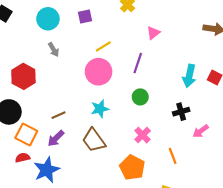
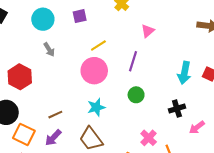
pink cross: (143, 135) -> (149, 138), moved

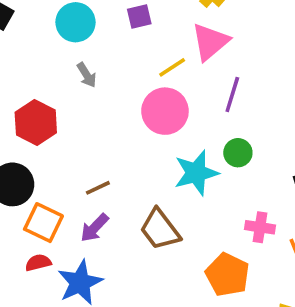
pink triangle: (148, 31) -> (210, 42), moved, size x1.6
cyan star: (96, 107) -> (196, 173), moved, size x1.4
pink cross: (149, 138) -> (260, 227), turned -35

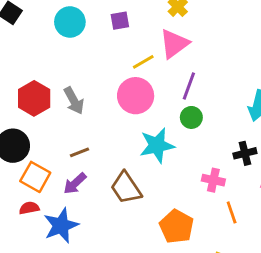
gray arrow: (87, 75) -> (74, 101), moved, size x1.4
green circle: (238, 153) -> (191, 117), moved
pink cross: (260, 227) -> (213, 180), moved

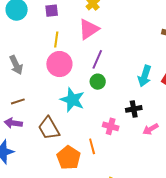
yellow line: (143, 62) -> (56, 39), moved, turned -56
cyan star: (157, 145) -> (72, 100), turned 30
purple arrow: (75, 183) -> (13, 123), turned 48
orange line: (232, 212) -> (92, 146), moved
orange pentagon: (177, 226) -> (69, 158), moved

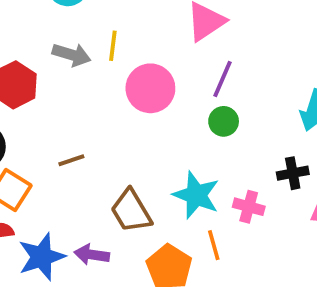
yellow line: (56, 39) -> (113, 46), moved
gray arrow: (16, 65) -> (72, 55), moved, turned -48
cyan star: (72, 100) -> (196, 195), moved
purple arrow: (13, 123) -> (92, 255), moved

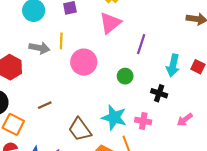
purple line: (222, 79) -> (141, 44), moved
black cross: (293, 173) -> (159, 93), moved, turned 35

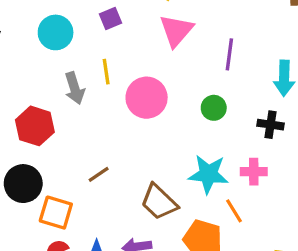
gray arrow: (39, 48) -> (75, 88), turned 72

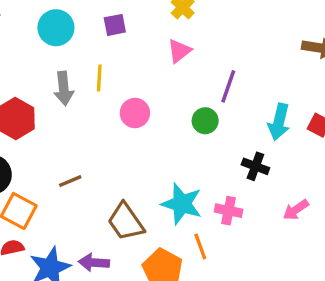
pink triangle: (176, 30) -> (179, 51), size x0.7
pink circle: (147, 98) -> (135, 113), size x0.7
green circle: (214, 108) -> (205, 121), moved

